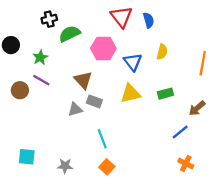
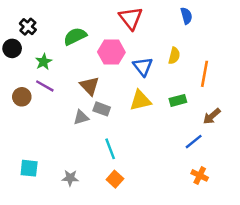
black cross: (49, 19) -> (28, 27), moved, turned -35
blue semicircle: (149, 20) -> (186, 16), moved
orange line: (203, 63) -> (205, 74), moved

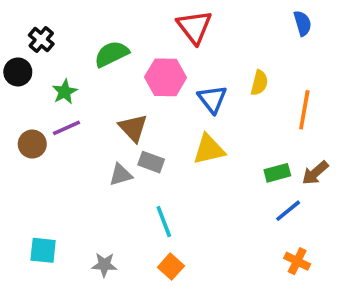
blue semicircle: (186, 16) -> (303, 23), moved
purple line: (45, 86) -> (66, 128), turned -54
green rectangle: (178, 100) -> (277, 173), moved

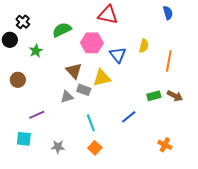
red triangle: (194, 27) -> (108, 15), turned -40
purple line: (66, 128) -> (37, 115), moved
yellow triangle: (209, 149) -> (102, 78), moved
brown arrow: (315, 173) -> (175, 96), turned -112
blue line: (288, 211) -> (129, 117), moved

